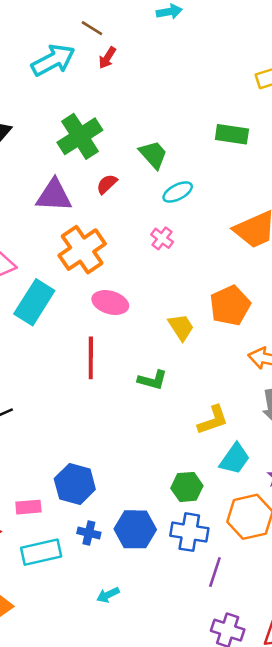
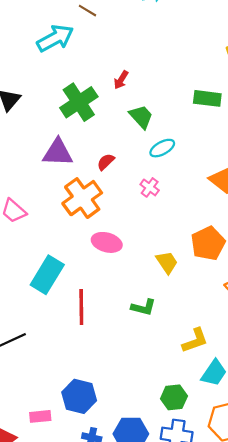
red arrow: (107, 58) -> (121, 80), moved
red semicircle: (107, 184) -> (106, 162), moved
cyan rectangle: (34, 302) -> (47, 275), moved
red line: (91, 358) -> (81, 307), moved

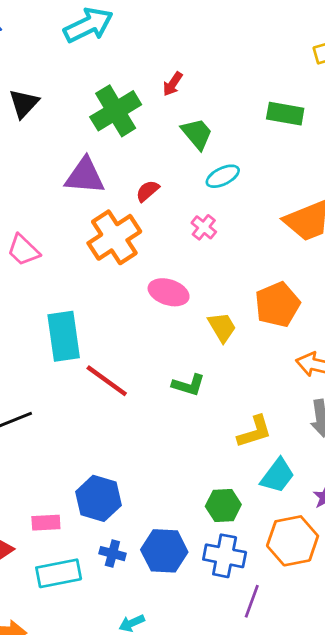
pink ellipse: (107, 242) -> (169, 292), moved
cyan rectangle: (47, 275) -> (64, 336), turned -42
red line: (81, 307) -> (107, 381), turned -56

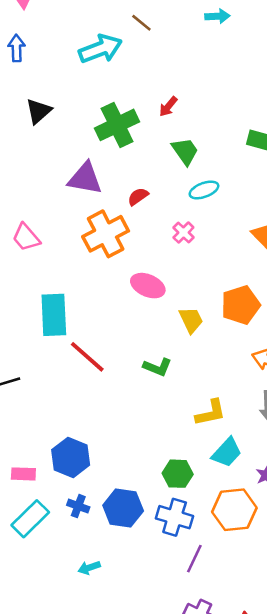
cyan rectangle: (59, 573) -> (30, 519), turned -39

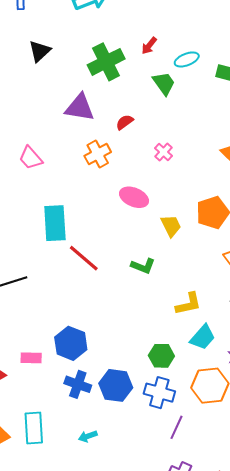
cyan ellipse: (204, 190) -> (187, 59), moved
orange cross: (106, 234) -> (98, 154), size x0.7
blue cross: (78, 506) -> (78, 384), size x1.4
cyan rectangle: (30, 519) -> (34, 428), moved, turned -48

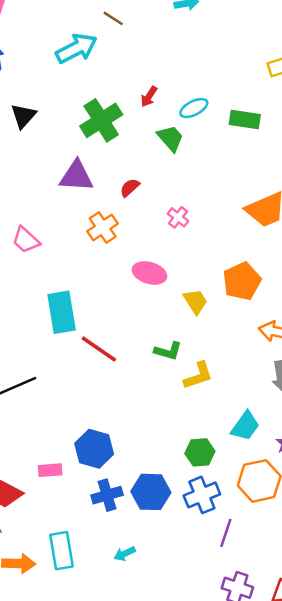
yellow L-shape: (188, 304) -> (198, 376), moved
blue cross: (78, 384) -> (107, 495), turned -30
blue cross: (159, 393) -> (202, 495), turned -32

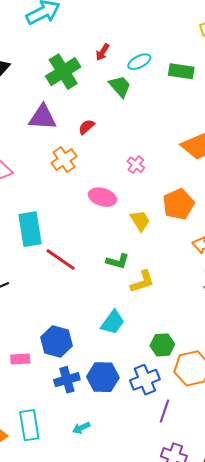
pink cross: (178, 217) -> (136, 165), moved
cyan trapezoid: (245, 426) -> (113, 322), moved
green hexagon: (200, 452) -> (162, 345), moved

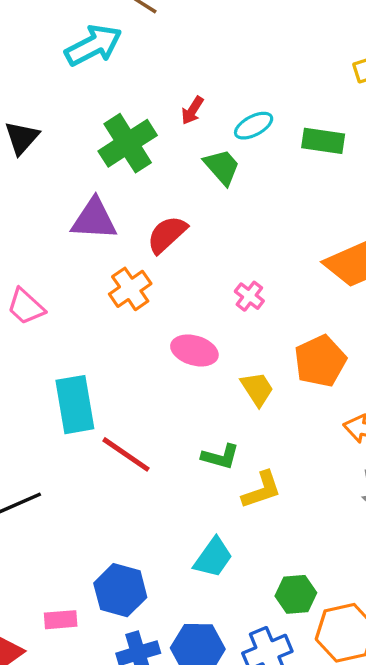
red semicircle: (86, 127) -> (167, 234), size x1.5

